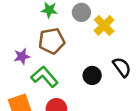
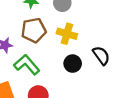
yellow cross: (104, 25) -> (67, 34), moved, turned -30

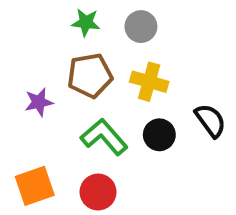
green L-shape: (27, 65) -> (104, 137), moved

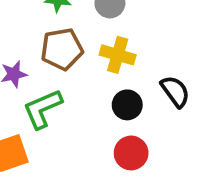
green L-shape: (104, 137) -> (43, 109), moved, turned -72
red circle: (98, 192) -> (131, 153), moved

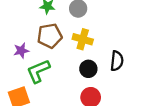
black semicircle: (175, 91) -> (117, 61), turned 42

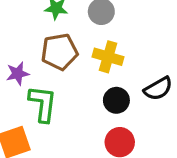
black semicircle: (117, 61) -> (158, 89), turned 54
green L-shape: (38, 71) -> (43, 104), turned 120

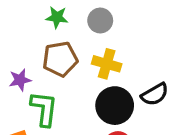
black circle: (116, 100) -> (115, 106), size x1.5

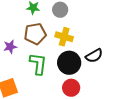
green L-shape: (44, 109) -> (38, 64), moved

